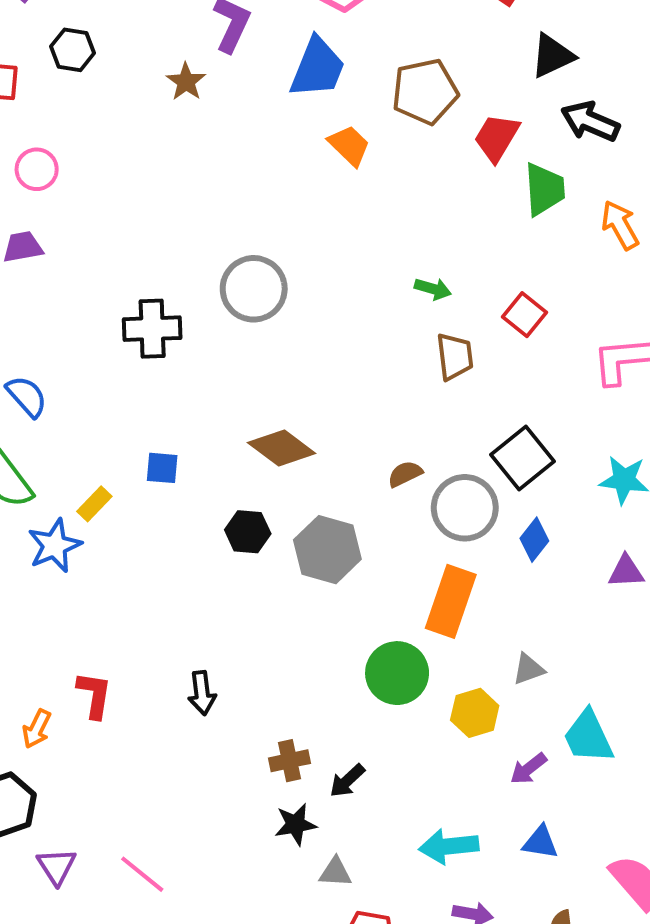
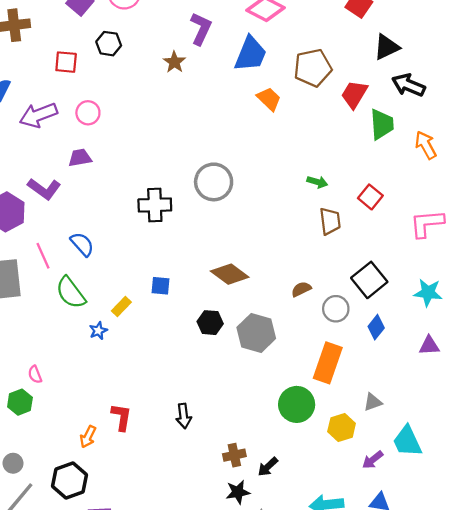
gray circle: (465, 508) -> (336, 309), size x0.7
blue star: (55, 546) -> (98, 331), size x0.6

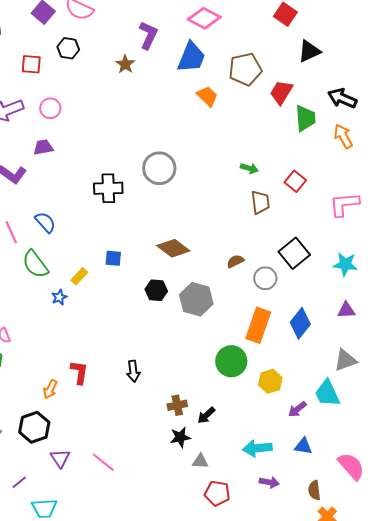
black arrow: (408, 85) -> (342, 98), moved
blue diamond: (376, 327) -> (300, 323), moved, size x1.4
gray triangle: (373, 402) -> (345, 360), moved, size x1.4

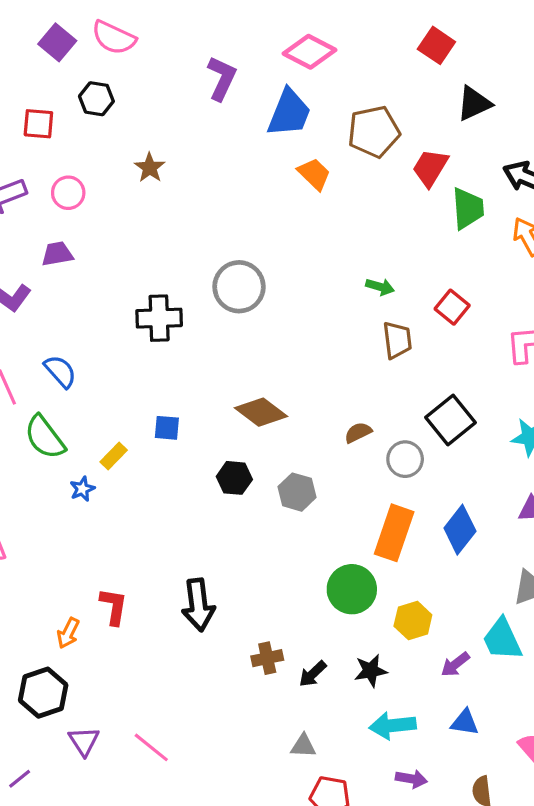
brown star: (125, 64) -> (150, 168), moved
gray hexagon: (196, 299) -> (297, 492), size x0.7
black arrow: (133, 371) -> (198, 605), size x1.5
black star: (180, 437) -> (371, 671), moved

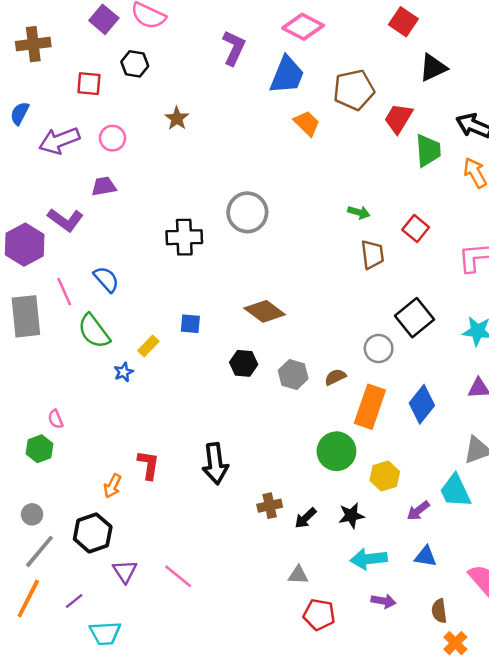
brown semicircle: (358, 432) -> (335, 377), moved

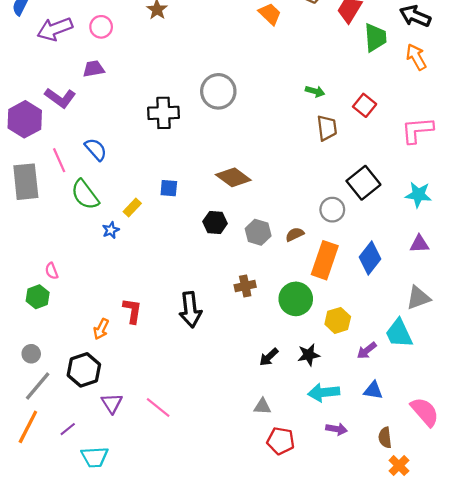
brown cross: (270, 506) -> (245, 286), moved

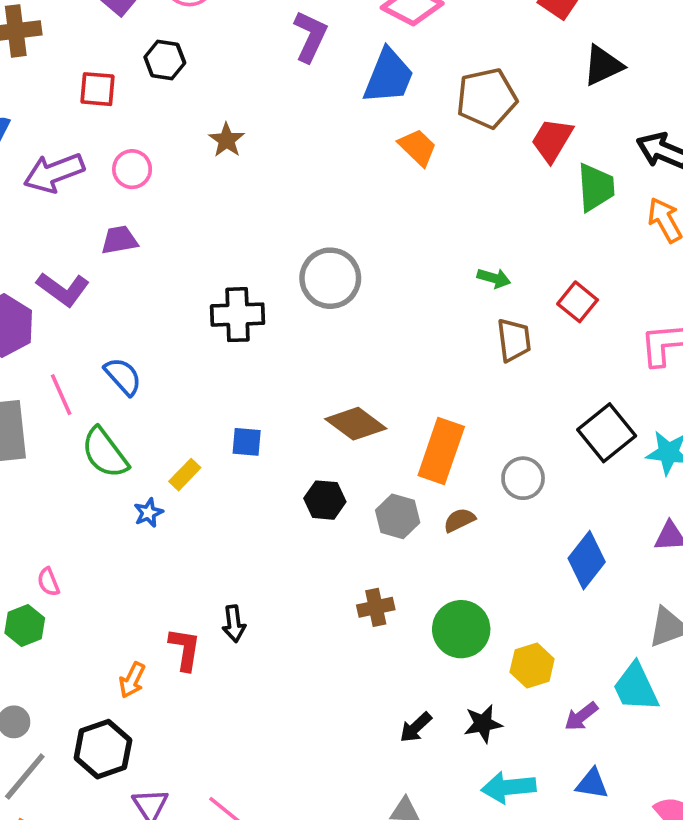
black square: (363, 183) -> (607, 433), moved
orange rectangle: (325, 260) -> (441, 451), moved
black arrow: (190, 310) -> (234, 624), moved, size x0.6

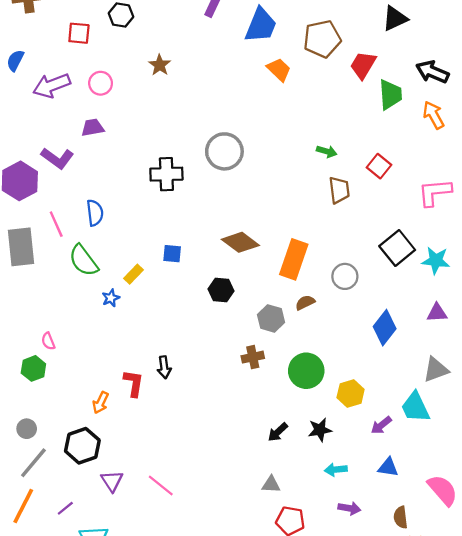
blue semicircle: (123, 376) -> (95, 213), turned 35
gray hexagon: (398, 516) -> (271, 318), moved
cyan arrow: (508, 787) -> (336, 470), size x0.7

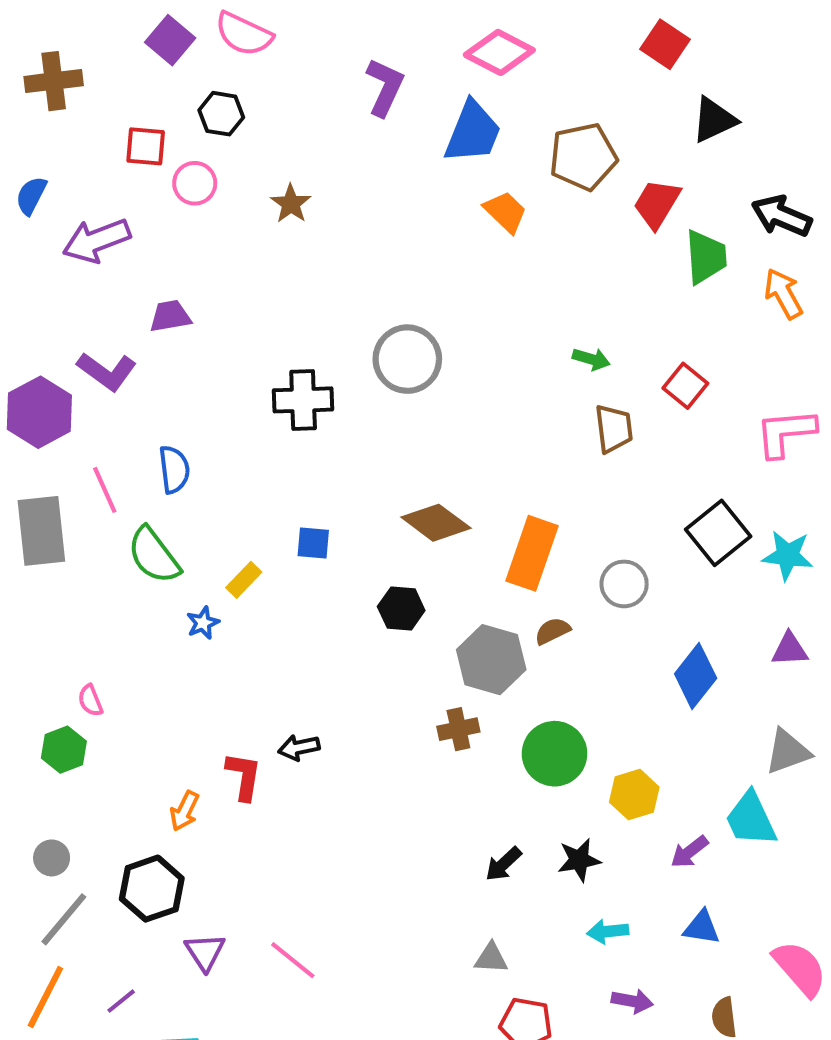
pink circle: (101, 83) -> (195, 183), moved
gray hexagon: (271, 318) -> (491, 660), size x1.4
black arrow: (164, 367) -> (299, 748), turned 85

